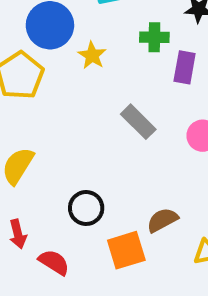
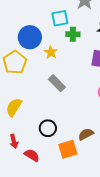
green cross: (154, 37) -> (73, 34), moved
gray rectangle: (138, 122) -> (57, 83), moved

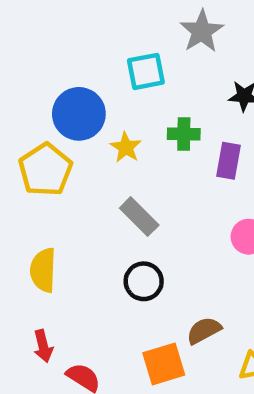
green cross: (73, 34) -> (184, 134), moved
yellow semicircle: (14, 107) -> (43, 270), turned -30
black circle: (48, 128) -> (144, 281), moved

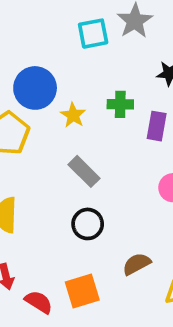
cyan square: (146, 71) -> (93, 34), moved
orange square: (164, 364) -> (82, 291), moved

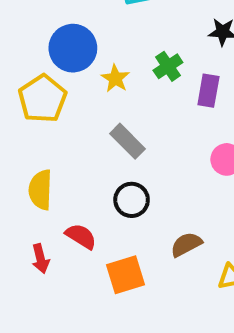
green cross: (120, 104) -> (168, 66), turned -35
red semicircle: (39, 302) -> (81, 236), moved

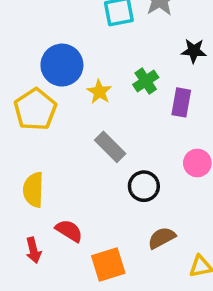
black circle: (132, 200) -> (144, 186), moved

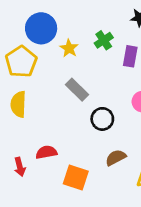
yellow semicircle: (33, 190) -> (18, 104), moved
red semicircle: (69, 231) -> (46, 152), turned -42
orange square: (108, 265) -> (76, 178), turned 35

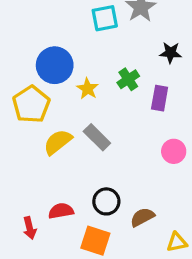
yellow semicircle: (18, 104) -> (58, 142), moved, turned 50
black circle: (102, 119) -> (106, 201), moved

